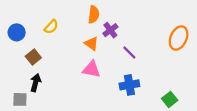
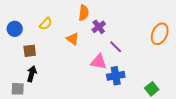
orange triangle: (91, 44) -> (73, 39), moved
brown square: (33, 57) -> (30, 51), turned 32
pink triangle: (91, 69) -> (99, 62), moved

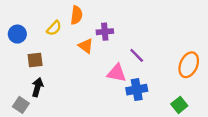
orange semicircle: (84, 13) -> (76, 15), moved
purple cross: (99, 27) -> (105, 32), moved, turned 32
orange ellipse: (160, 34) -> (189, 65), moved
gray square: (18, 89) -> (21, 105), turned 32

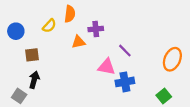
orange triangle: (86, 46) -> (78, 42), turned -48

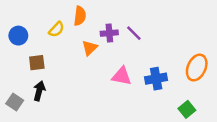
orange triangle: (78, 42) -> (90, 48), turned -32
purple line: (125, 51) -> (134, 33), moved
blue cross: (125, 82) -> (156, 79), moved
gray square: (19, 96) -> (15, 102), moved

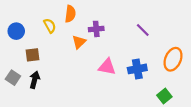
yellow semicircle: (56, 29) -> (50, 26), turned -72
purple line: (134, 33) -> (143, 30), moved
gray square: (15, 102) -> (13, 78), moved

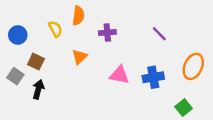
orange triangle: (79, 42) -> (79, 57), moved
brown square: (32, 55) -> (36, 62), turned 32
gray square: (13, 78) -> (15, 76), moved

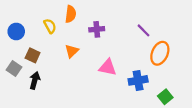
orange ellipse: (193, 66) -> (160, 53), moved
blue cross: (153, 77) -> (138, 80), moved

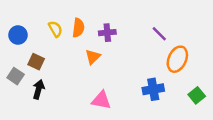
orange semicircle: (71, 14) -> (78, 28), moved
orange triangle: (72, 51) -> (93, 57), moved
pink triangle: (108, 67) -> (101, 100), moved
green square: (165, 97) -> (197, 95), moved

